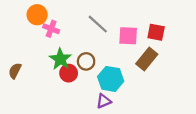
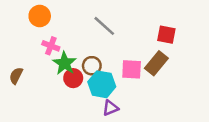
pink cross: (51, 29) -> (51, 46), moved
pink square: (128, 36) -> (132, 69), moved
cyan hexagon: (111, 79) -> (102, 84), moved

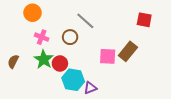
red square: (166, 35) -> (144, 20), moved
green star: (65, 63) -> (44, 59), moved
brown circle: (92, 66) -> (70, 37), moved
cyan hexagon: (102, 84) -> (73, 80), moved

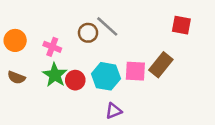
orange circle: (32, 13) -> (15, 40), moved
brown circle: (70, 37) -> (88, 33), moved
brown semicircle: (13, 61) -> (16, 78), turned -96
cyan hexagon: (73, 80) -> (106, 76), moved

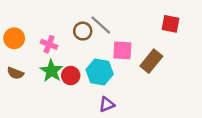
pink square: (135, 71) -> (122, 50), moved

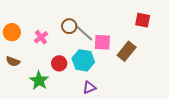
gray line: (101, 25) -> (84, 33), moved
pink cross: (49, 44) -> (41, 37), turned 32
green star: (51, 71) -> (39, 80), moved

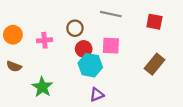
gray line: (84, 33) -> (111, 14), moved, turned -30
pink cross: (41, 37) -> (44, 40), turned 32
brown rectangle: (127, 51) -> (154, 64), moved
red circle: (59, 63) -> (84, 49), moved

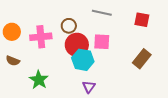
pink cross: (44, 40) -> (41, 37), size x1.5
red circle: (84, 49) -> (77, 45), size x1.5
purple triangle: (97, 95) -> (89, 87), turned -32

